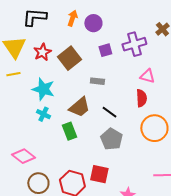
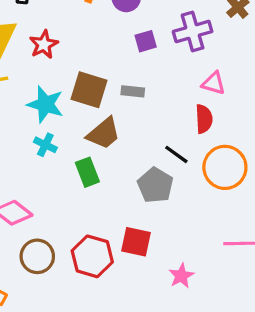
brown square: (69, 58) -> (89, 90), moved, turned -35
black line: (109, 112) -> (176, 154), moved

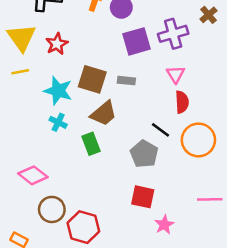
purple square: (146, 41) -> (136, 41), size x1.6
pink triangle: (214, 83) -> (176, 74), moved, turned 42
red square: (136, 242) -> (143, 197), moved
red hexagon: (92, 256) -> (83, 227), moved

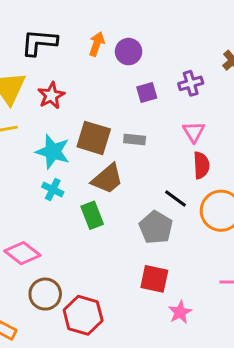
purple cross: (173, 34) -> (191, 83), size x0.7
purple square: (136, 41) -> (147, 92), size x0.6

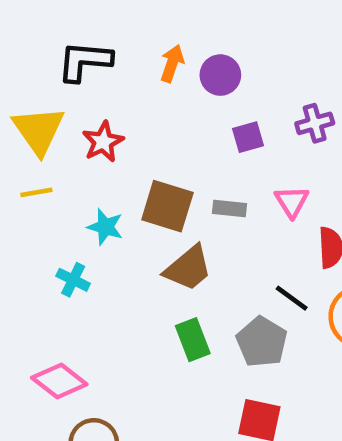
pink triangle: (194, 132) -> (292, 202), moved
cyan star: (53, 152) -> (105, 227), size x0.7
cyan cross: (53, 189) -> (73, 280), moved
green rectangle: (92, 215) -> (193, 340), moved

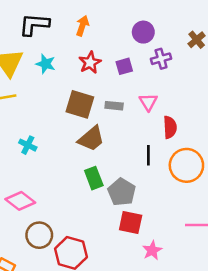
purple circle: (220, 75) -> (143, 32), moved
red star: (103, 142) -> (90, 63), moved
cyan star: (105, 227) -> (46, 64), moved
black line: (292, 298) -> (148, 155), turned 54
gray pentagon: (262, 342) -> (122, 192), moved

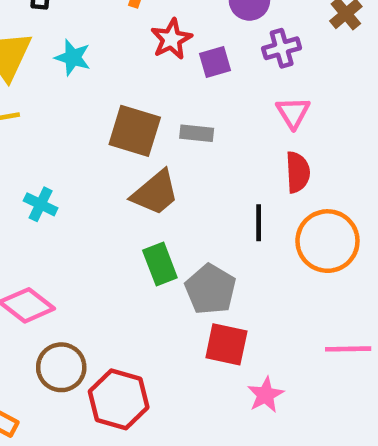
red star: (90, 63) -> (171, 39), moved
pink triangle: (148, 102) -> (293, 113), moved

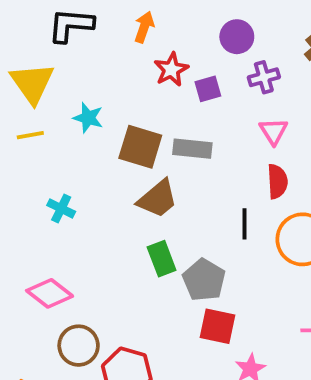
cyan star: (73, 57) -> (88, 118), moved
gray rectangle: (197, 133) -> (192, 149), size x1.4

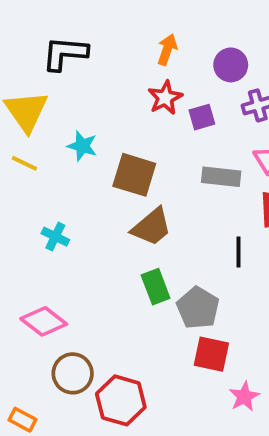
orange arrow: (144, 27) -> (167, 50), moved
yellow line: (30, 135) -> (24, 163), turned 36
gray rectangle: (192, 149) -> (221, 177), moved

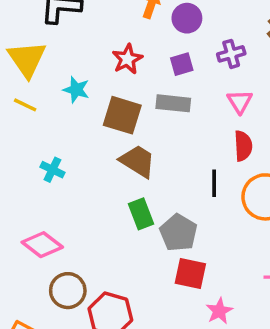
purple circle: (231, 65) -> (187, 18), moved
red star: (165, 98) -> (127, 59), moved
gray rectangle: (221, 177) -> (173, 103), moved
brown trapezoid: (152, 227) -> (138, 161), turned -108

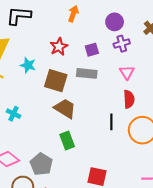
purple circle: (187, 18) -> (115, 22), moved
gray pentagon: (178, 233) -> (41, 164), moved

